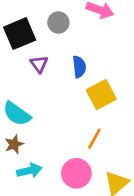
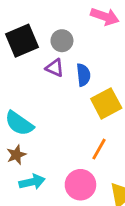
gray circle: (58, 22) -> (62, 41), moved
purple triangle: (39, 64) -> (55, 68), moved, turned -30

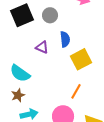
purple triangle: (55, 68) -> (42, 47), moved

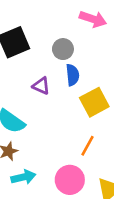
gray circle: (50, 15) -> (63, 49), moved

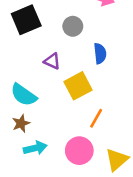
blue semicircle: (73, 75) -> (100, 53), moved
yellow square: (94, 102) -> (78, 86), moved

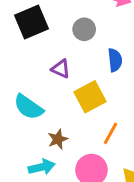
brown star: (21, 123) -> (58, 139), moved

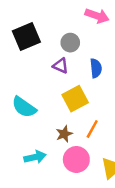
purple triangle: (61, 69) -> (61, 66), moved
brown star: (58, 139) -> (64, 134), moved

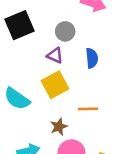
yellow square: (75, 99) -> (55, 85), moved
orange line: (92, 129) -> (88, 109), moved, turned 60

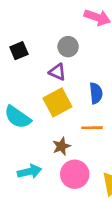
black square: (19, 25) -> (19, 51), moved, size x0.6
blue semicircle: (92, 58) -> (96, 93), moved

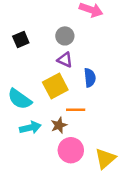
purple triangle: (57, 72) -> (65, 60), moved
orange line: (92, 128) -> (76, 110), moved
cyan arrow: (30, 172) -> (30, 128), moved

